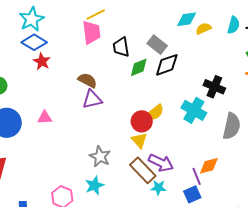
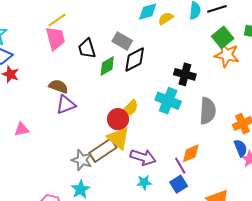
yellow triangle: (139, 140) -> (118, 138), size x1.4
brown rectangle: (143, 170) -> (103, 150), moved, turned -72

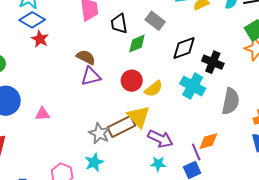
black diamond: (135, 60) -> (184, 48), moved
red circle: (118, 119) -> (132, 81), moved
pink triangle: (21, 129) -> (42, 114), moved

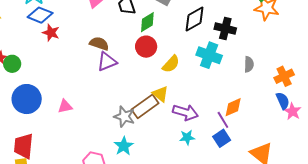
red circle: (132, 81) -> (146, 47), moved
gray semicircle: (231, 101) -> (249, 64), size x0.6
yellow triangle: (138, 117) -> (160, 94), size x0.7

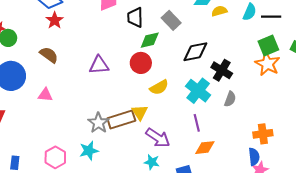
brown semicircle: (99, 44) -> (49, 55), moved
gray semicircle: (249, 64) -> (230, 99), moved
purple line: (223, 120) -> (197, 123), moved

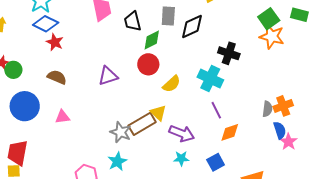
gray rectangle: (171, 20) -> (168, 16), turned 60
black diamond: (195, 52) -> (192, 27), moved
gray semicircle: (230, 99) -> (267, 109), moved

